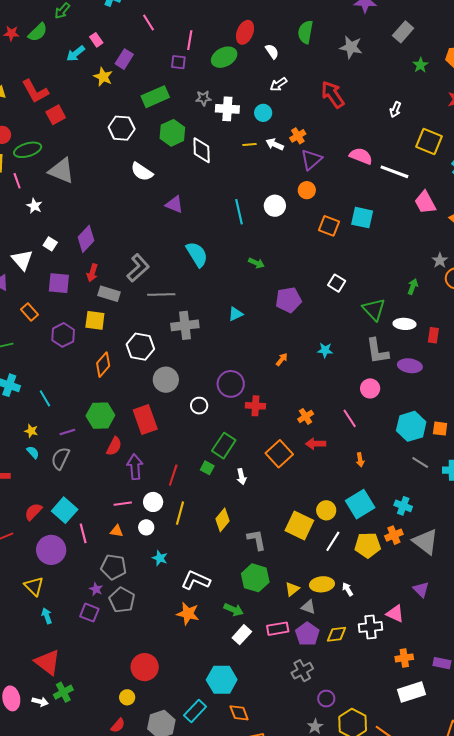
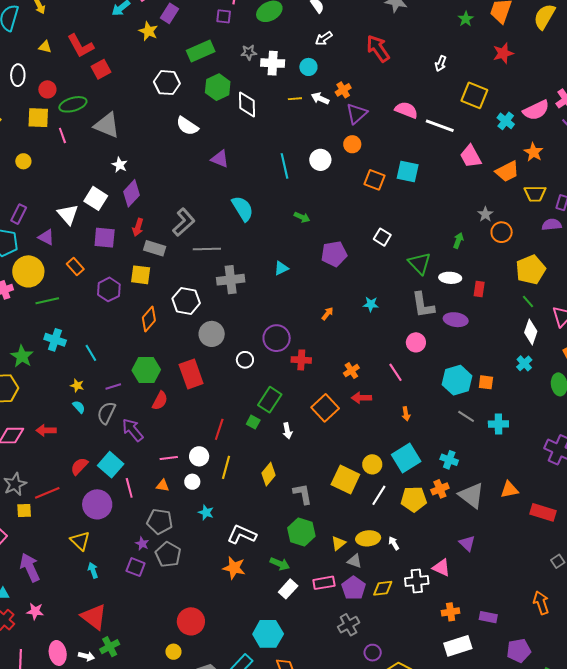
white star: (34, 206) -> (120, 165), moved
white square: (50, 244) -> (96, 198), size x1.6
purple arrow: (135, 467) -> (133, 430), moved, turned -35

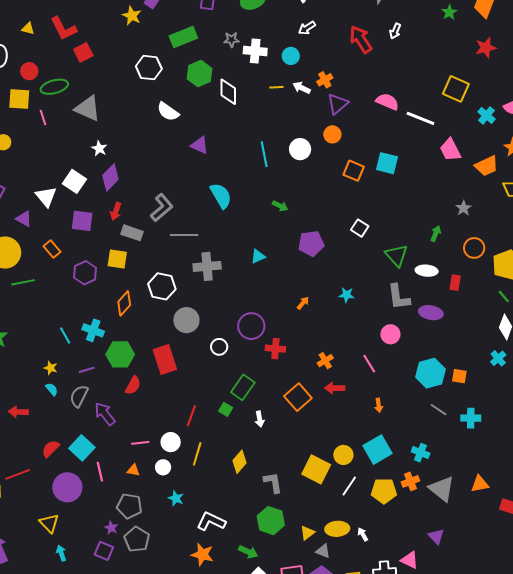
white arrow: (441, 63) -> (395, 31), moved
orange circle: (502, 232) -> (474, 248), moved
cyan cross: (55, 340) -> (93, 330), moved

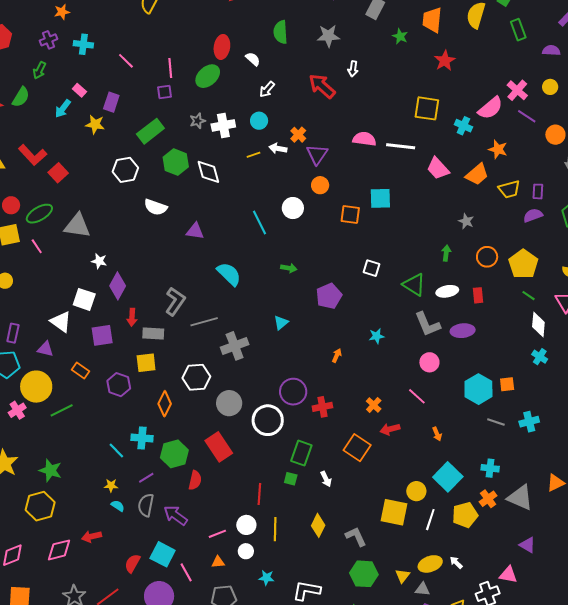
white circle: (219, 347) -> (268, 420), size x1.8

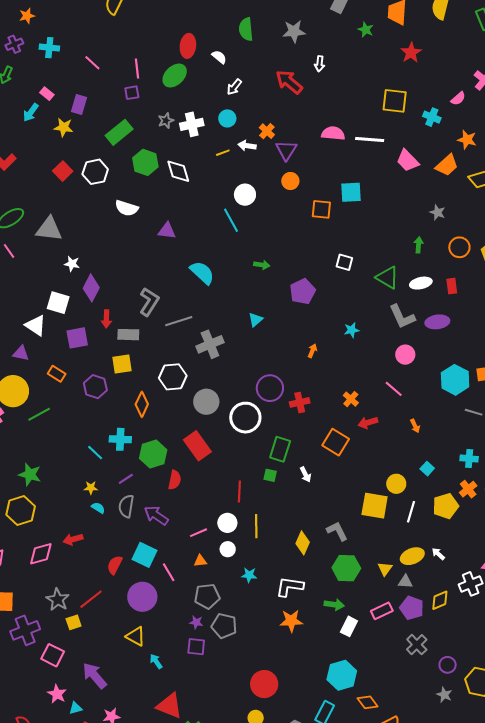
pink semicircle: (490, 108) -> (458, 98), size x0.6
red square: (58, 173) -> (63, 171), moved
white circle: (293, 208) -> (245, 195), moved
cyan square: (448, 477) -> (427, 469), size x0.5
yellow diamond: (318, 525) -> (303, 543), moved

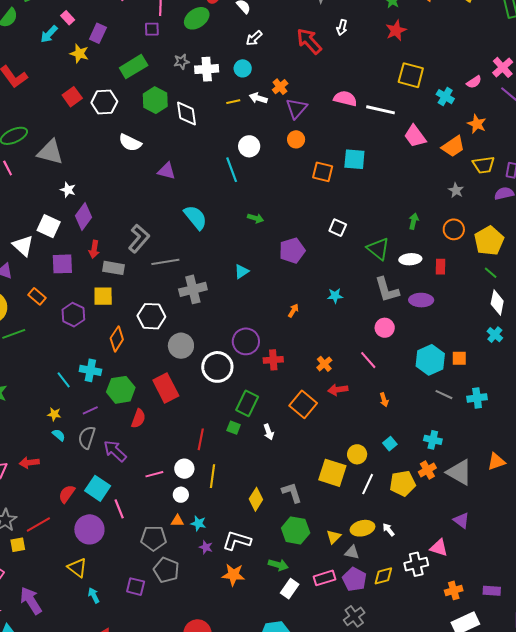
red star: (411, 53) -> (396, 30), moved
gray star: (437, 212) -> (456, 190), moved
orange triangle: (200, 561) -> (177, 521), moved
purple star: (196, 622) -> (206, 547), moved

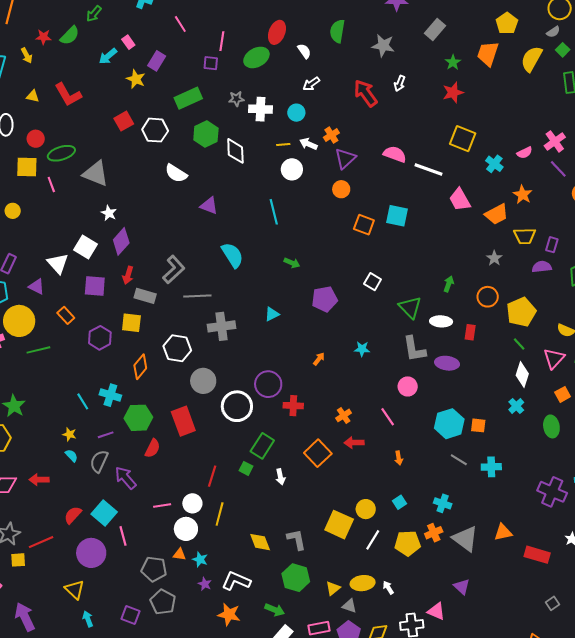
white circle: (249, 146) -> (292, 169), moved
white circle: (181, 495) -> (186, 529), size x1.5
yellow diamond: (256, 499) -> (260, 542), turned -60

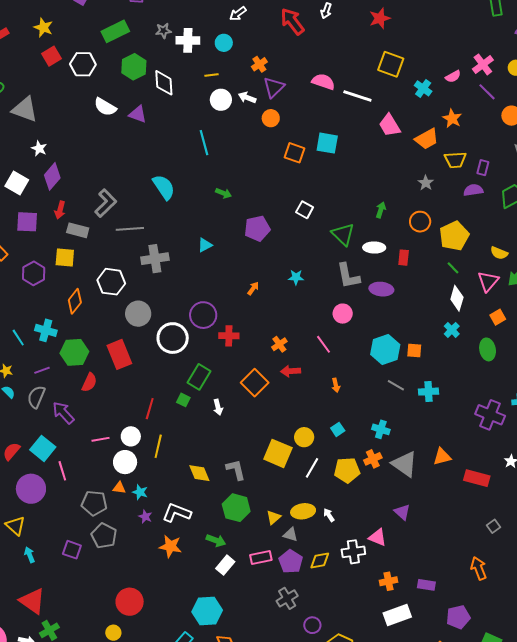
yellow star: (136, 79) -> (43, 27), moved
white arrow: (308, 144) -> (247, 98), moved
purple triangle: (209, 206) -> (138, 114), moved

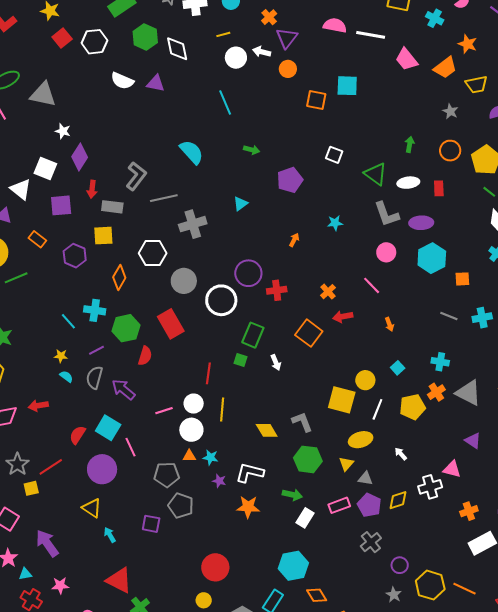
cyan hexagon: (385, 349) -> (432, 258), moved
yellow ellipse: (303, 511) -> (361, 440), moved

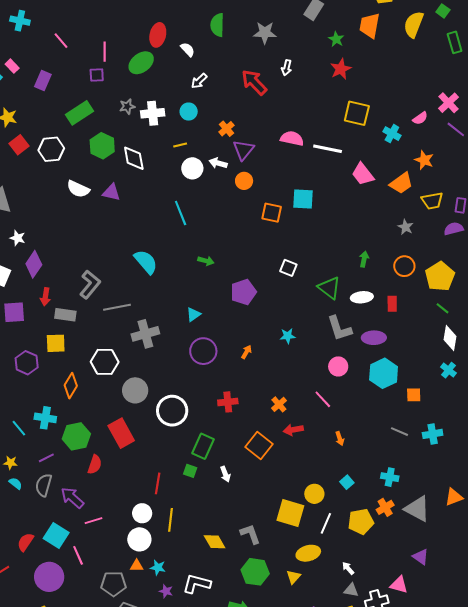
purple circle: (248, 273) -> (203, 351), moved
pink line: (164, 411) -> (93, 521), moved
gray triangle: (365, 478) -> (351, 590), moved

